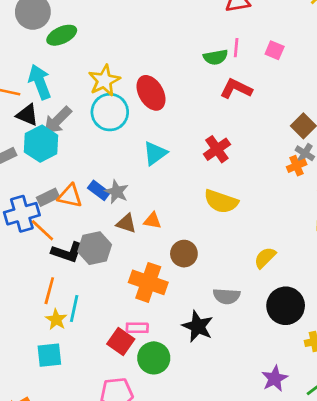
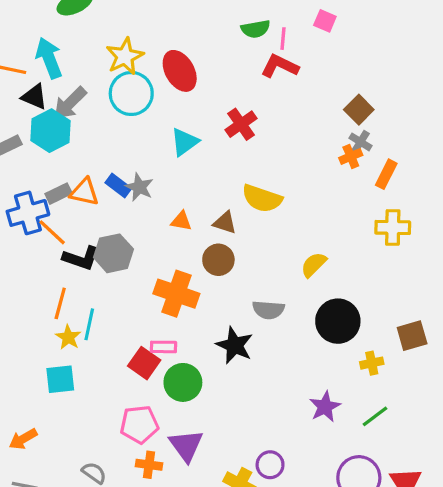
pink line: (236, 48) -> (283, 39), moved
red cross: (217, 149) -> (241, 124), moved
brown triangle: (126, 223) -> (225, 223), moved

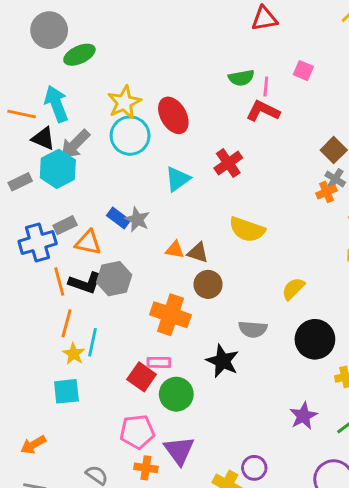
orange triangle: (84, 192) -> (88, 242), moved
brown triangle: (225, 223) -> (198, 253), moved
orange line: (52, 232) -> (59, 282), moved, turned 32

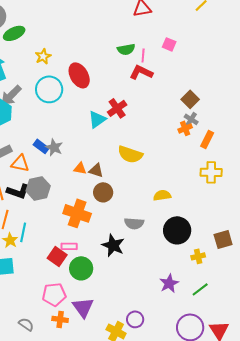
yellow star: (124, 102) -> (43, 56), moved, size x0.7
cyan triangle: (178, 179) -> (97, 119), moved
yellow semicircle: (293, 289) -> (162, 195), turned 36

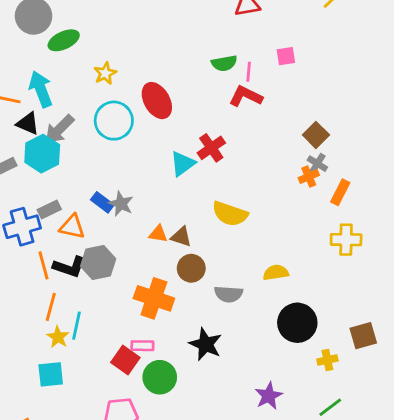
pink square: (169, 44) -> (286, 56), turned -32
gray semicircle: (134, 223) -> (228, 294), moved
purple star: (169, 283) -> (269, 396), moved

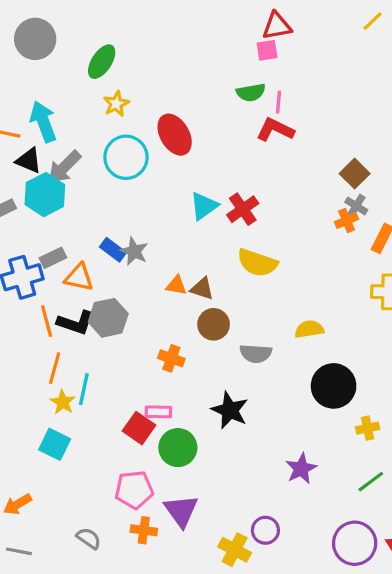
green ellipse: (64, 40) -> (102, 62), moved, turned -32
pink square: (286, 56) -> (267, 50), moved
red cross: (211, 148) -> (243, 209), moved
orange cross: (154, 298) -> (171, 358), size x0.6
cyan square: (51, 374) -> (55, 444), turned 32

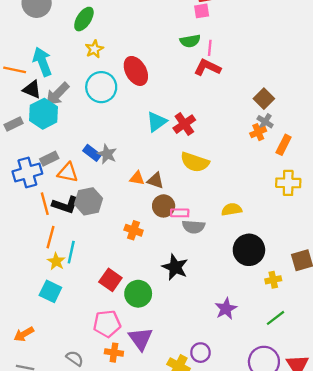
pink rectangle: (158, 412) -> (180, 213), moved

